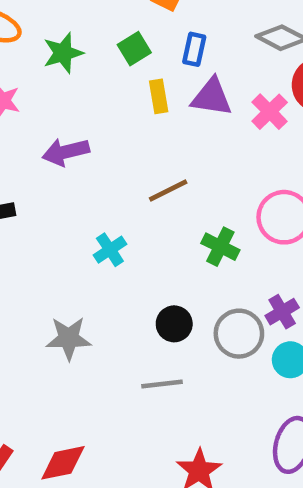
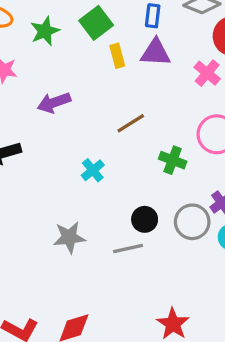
green square: (134, 49) -> (96, 23), size x1.4
blue rectangle: (194, 49) -> (153, 16), moved
pink cross: (270, 112) -> (207, 73), moved
gray line: (162, 384) -> (128, 248), moved

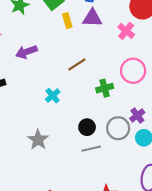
green cross: (173, 160) -> (105, 88), turned -35
gray star: (69, 237) -> (38, 140), turned -30
gray line: (128, 248) -> (91, 149), moved

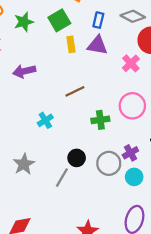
gray line: (91, 149) -> (62, 178), moved, turned -54

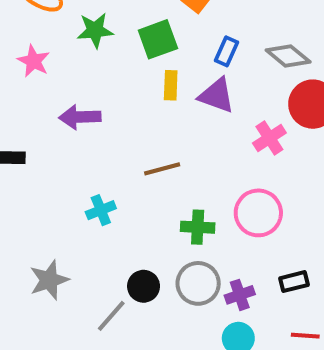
gray circle: (109, 163) -> (198, 283), moved

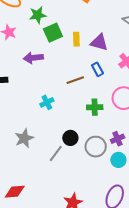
green square: (158, 39) -> (53, 33), moved
blue rectangle: (227, 51) -> (97, 69), moved, turned -48
gray circle: (198, 283) -> (96, 147), moved

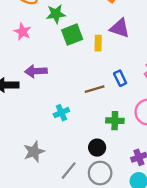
purple triangle: (99, 42) -> (120, 28), moved
purple arrow: (33, 58) -> (36, 71), moved
black circle: (70, 138) -> (97, 148), moved
gray circle: (96, 147) -> (100, 173), moved

